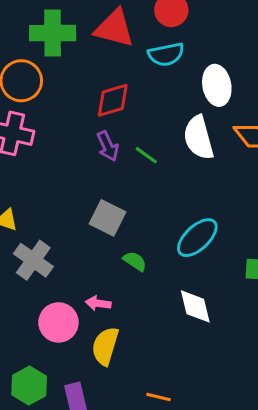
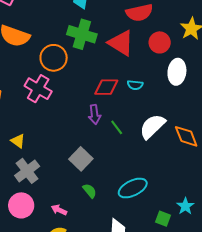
cyan semicircle: (166, 54) -> (135, 85), moved, size x0.7
white ellipse: (217, 85) -> (177, 72), moved
white semicircle: (199, 138) -> (152, 126), turned 44
pink circle: (58, 322) -> (21, 205), moved

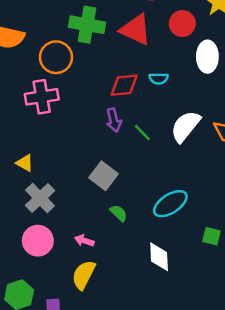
pink cross: (38, 89) -> (42, 97), turned -32

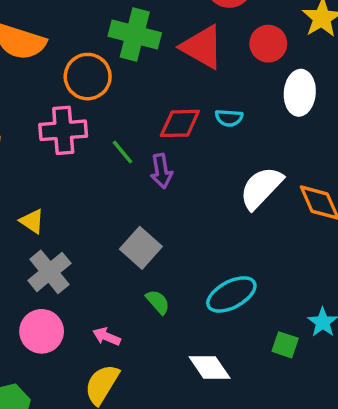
green line: (142, 133) -> (122, 152), moved
white diamond: (159, 257) -> (210, 368), turned -36

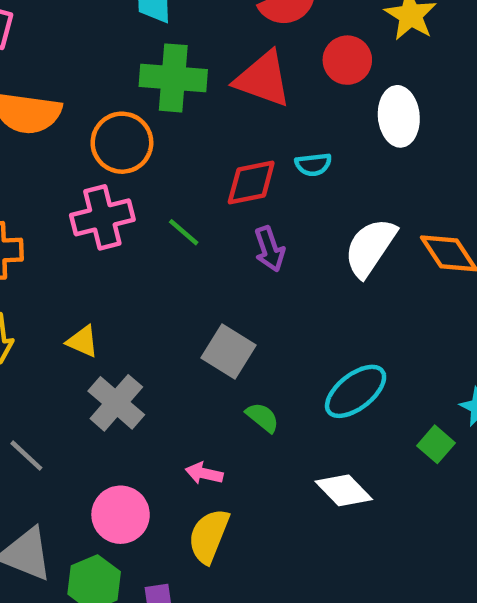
purple arrow: (161, 171) -> (269, 249), moved
pink circle: (42, 331) -> (121, 515), moved
green square: (285, 345) -> (436, 444), turned 32

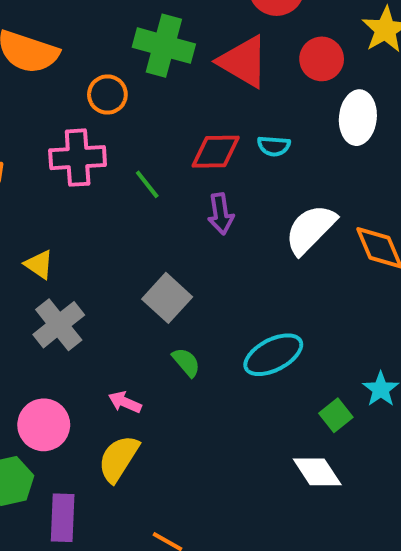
orange circle: (122, 143) -> (107, 95), size x0.7
white diamond: (344, 490) -> (317, 472), moved

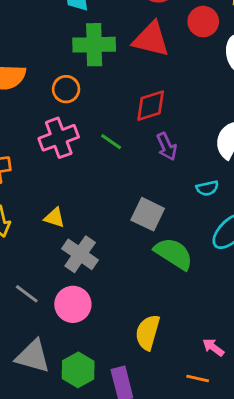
cyan semicircle: (274, 146) -> (207, 188), moved
green semicircle: (186, 362) -> (174, 254), size x1.8
pink arrow: (125, 402) -> (213, 347), moved, turned 30
pink circle: (44, 425) -> (73, 304), moved

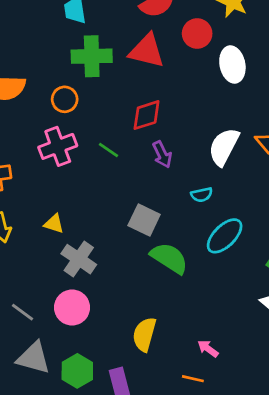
gray line: (27, 294) -> (22, 312), moved

